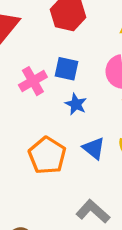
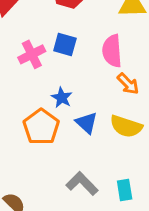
blue star: (76, 104) -> (62, 98), moved

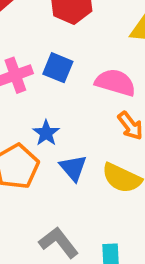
pink semicircle: (112, 51) -> (115, 83), turned 104

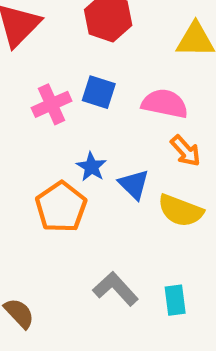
blue triangle: (73, 168) -> (134, 184), moved

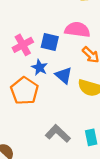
blue square: (99, 92) -> (50, 42), moved
pink cross: (52, 104) -> (23, 45), moved

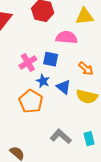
pink semicircle: (77, 30) -> (67, 37), moved

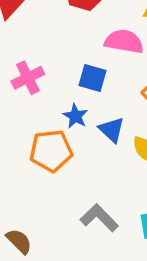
pink cross: (28, 62) -> (28, 78), moved
orange pentagon: (31, 101) -> (51, 151), turned 30

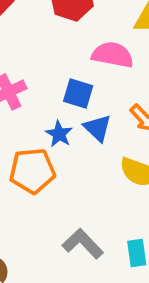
blue triangle: (112, 130) -> (98, 128), moved

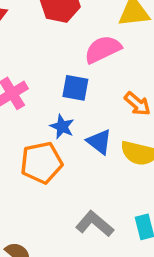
pink semicircle: (113, 55) -> (103, 49), turned -30
blue triangle: (98, 128) -> (99, 142), moved

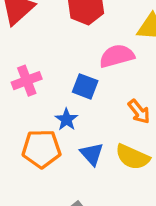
blue triangle: (99, 142) -> (92, 154), moved

